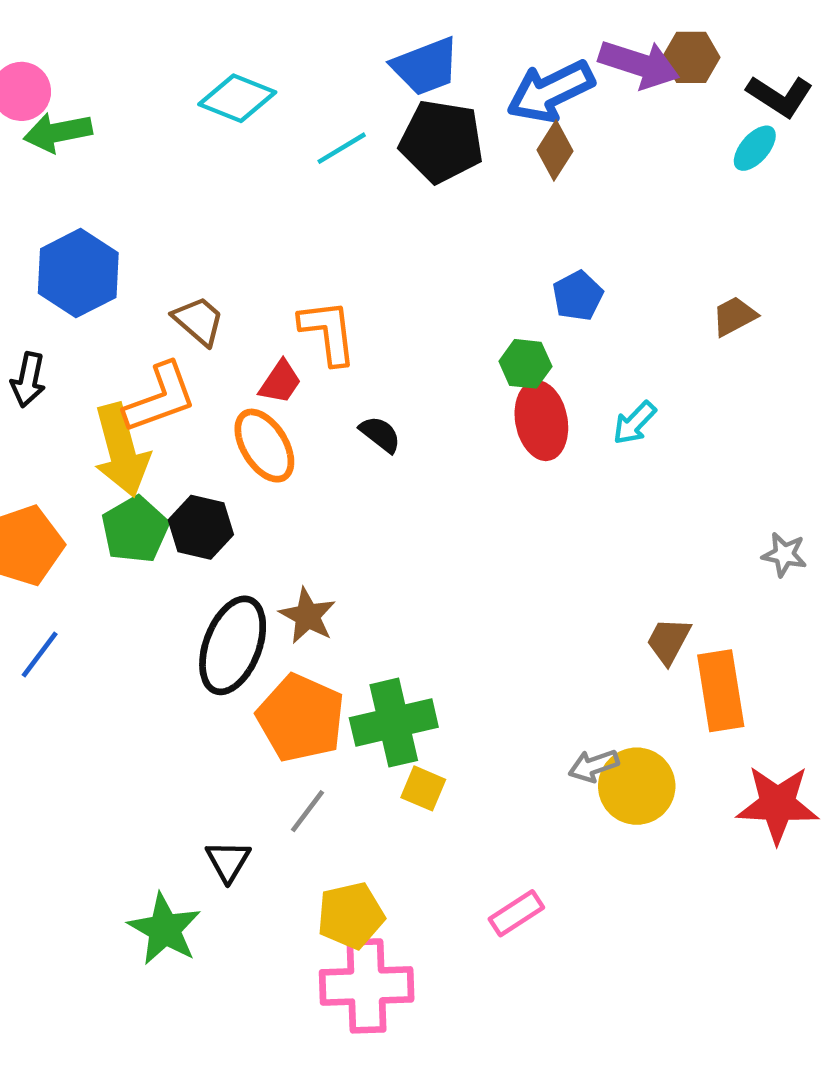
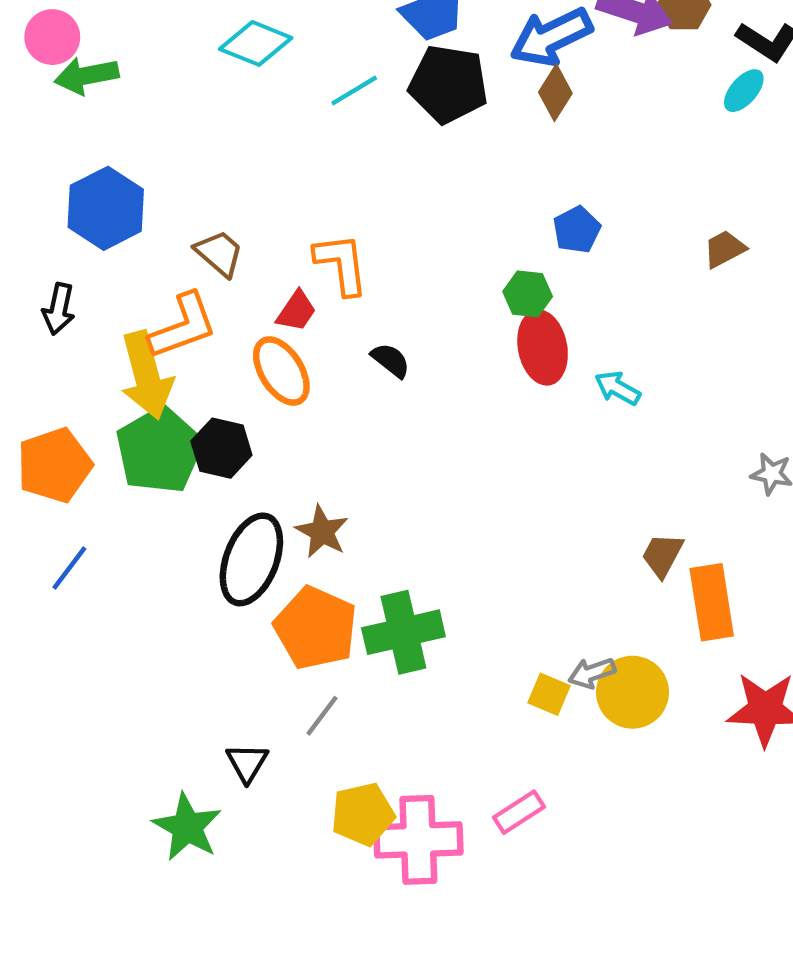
cyan arrow: (634, 423) -> (617, 388), moved, turned 75
green pentagon: (135, 530) -> (159, 450), size x1.4
yellow square: (423, 788) -> (549, 694), moved
pink cross: (367, 986) -> (418, 840), moved

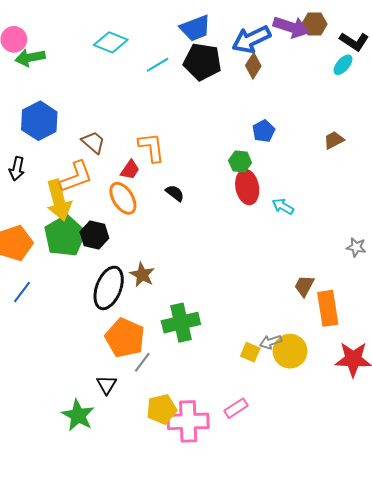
orange pentagon: (316, 628) -> (125, 338), moved

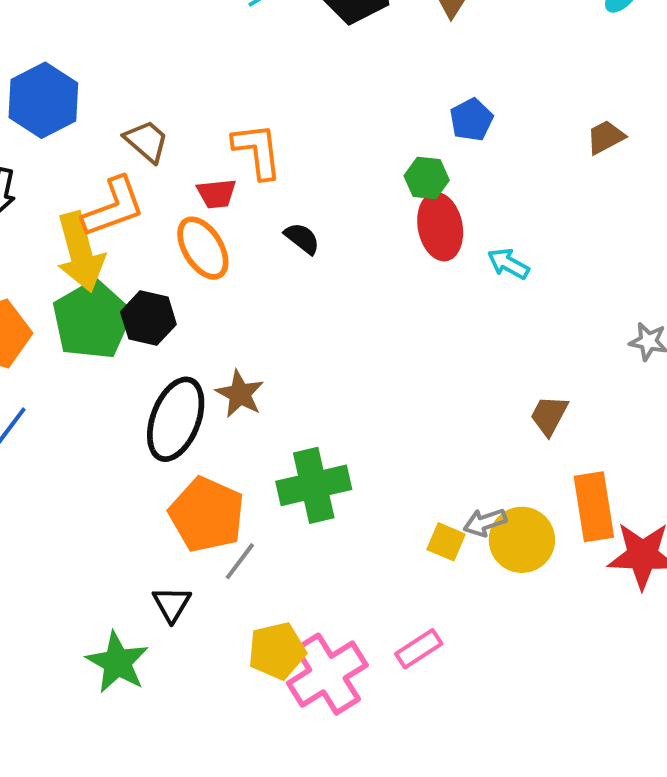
red trapezoid: (130, 170) -> (216, 194), turned 50
orange rectangle: (328, 308) -> (594, 507), moved
pink cross: (188, 421) -> (327, 674), turned -30

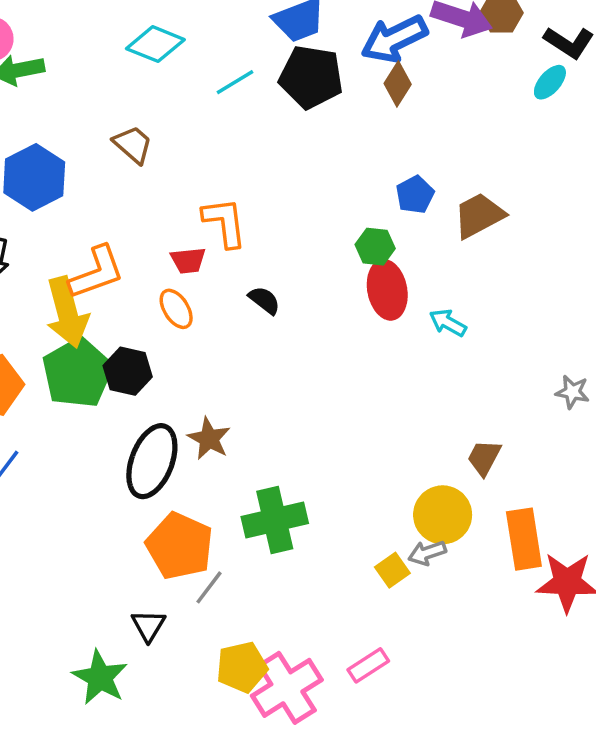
brown trapezoid: (606, 137) -> (479, 215), moved, size x1.5
brown trapezoid: (146, 141) -> (133, 144), moved
orange ellipse: (203, 248) -> (176, 309), size x0.7
yellow circle: (522, 540) -> (443, 515), moved
yellow square: (446, 542) -> (392, 570), turned 32

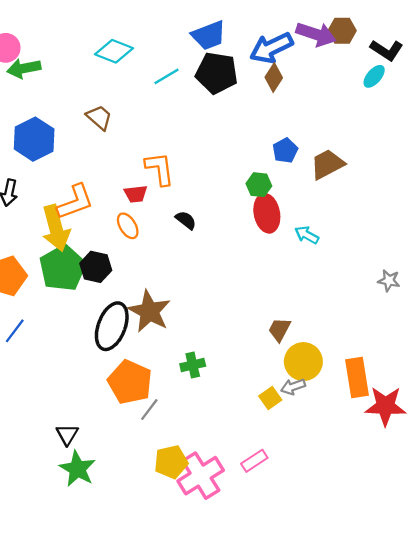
brown star: (209, 439) -> (149, 311), size x1.5
brown trapezoid: (484, 458) -> (279, 330), moved
green cross: (275, 520) -> (193, 365), size x0.6
black triangle: (148, 626) -> (67, 435), moved

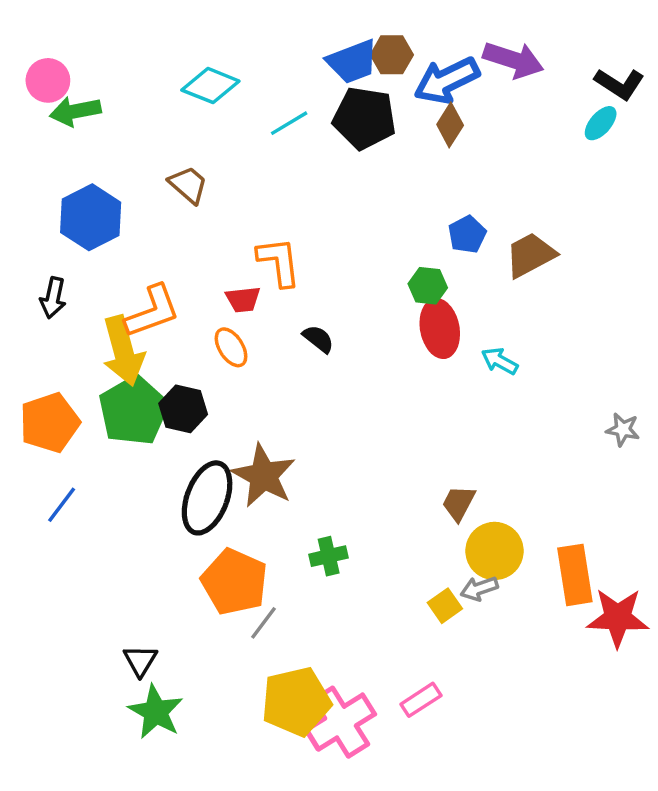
brown hexagon: (342, 31) -> (392, 55), moved
yellow pentagon: (171, 462) -> (296, 702), size x1.4

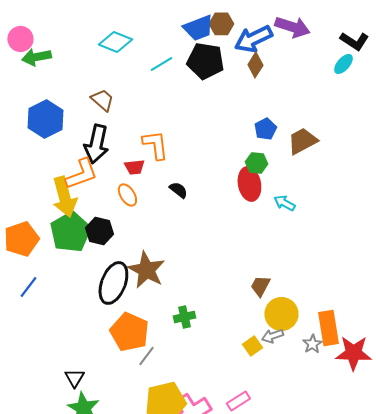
green hexagon: (428, 286) -> (256, 163), moved
black arrow: (53, 298) -> (96, 144), moved, size x1.6
gray star: (623, 429) -> (312, 344), moved, turned 30

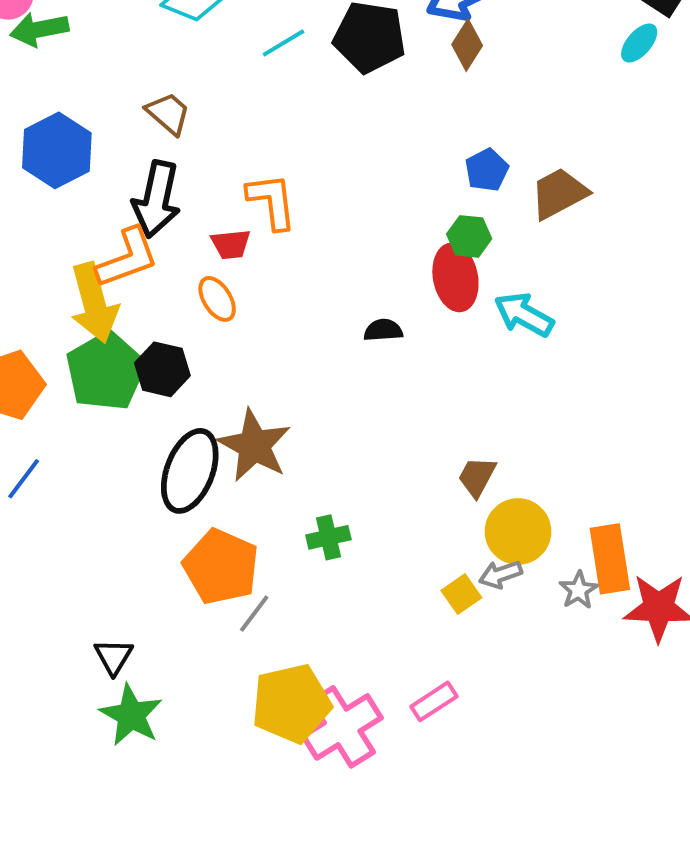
black semicircle: (178, 190) -> (383, 330), moved, turned -42
cyan arrow: (284, 203) -> (524, 315), size x1.4

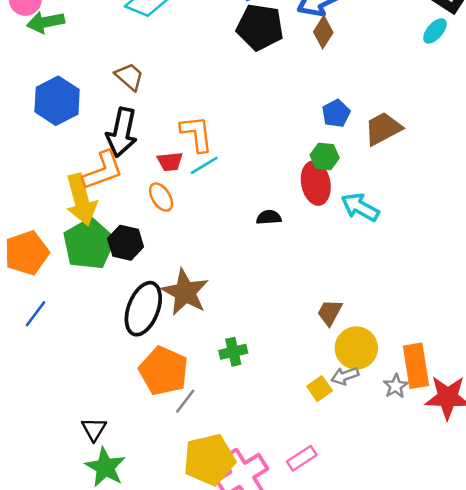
cyan line: (284, 43) -> (204, 165), moved

